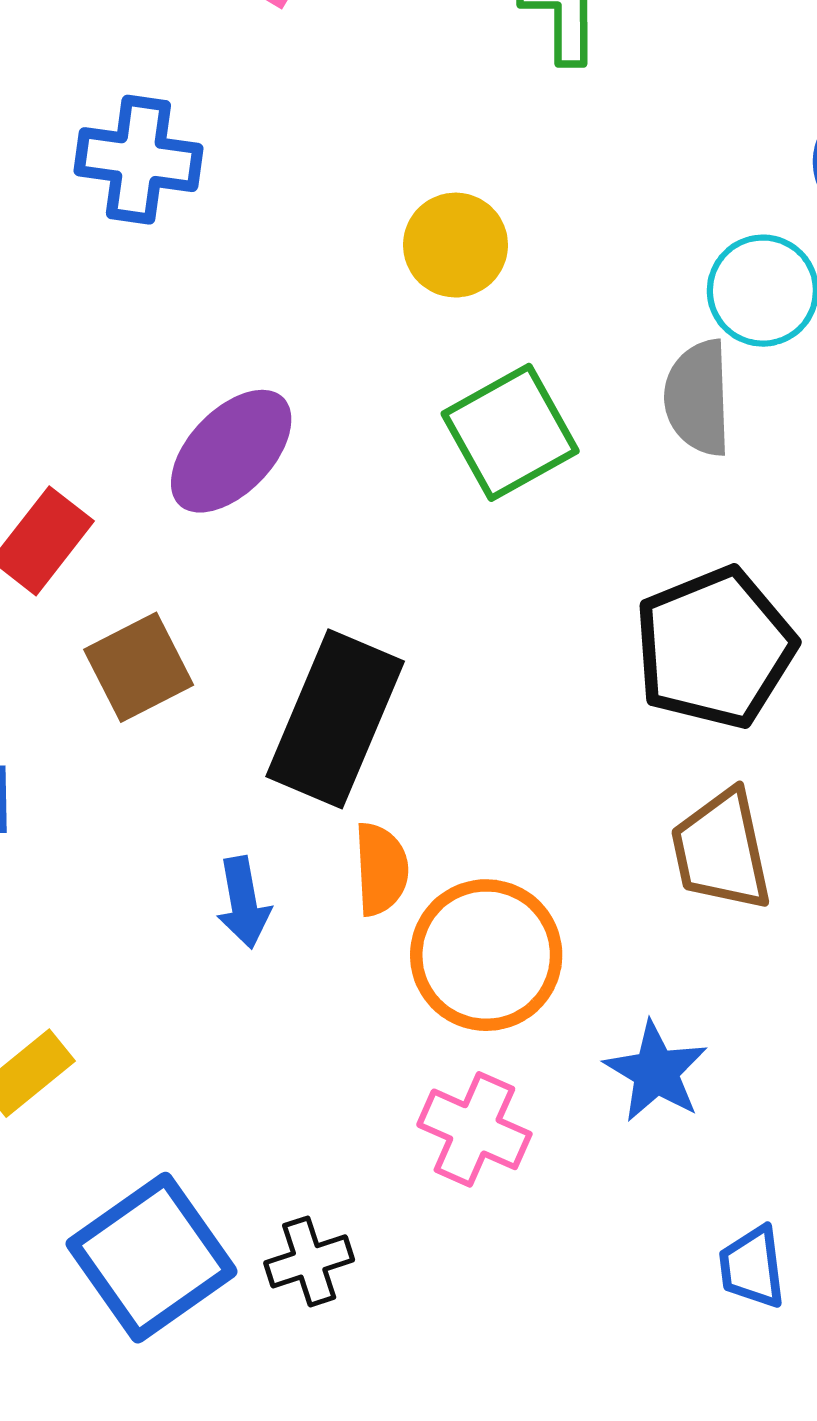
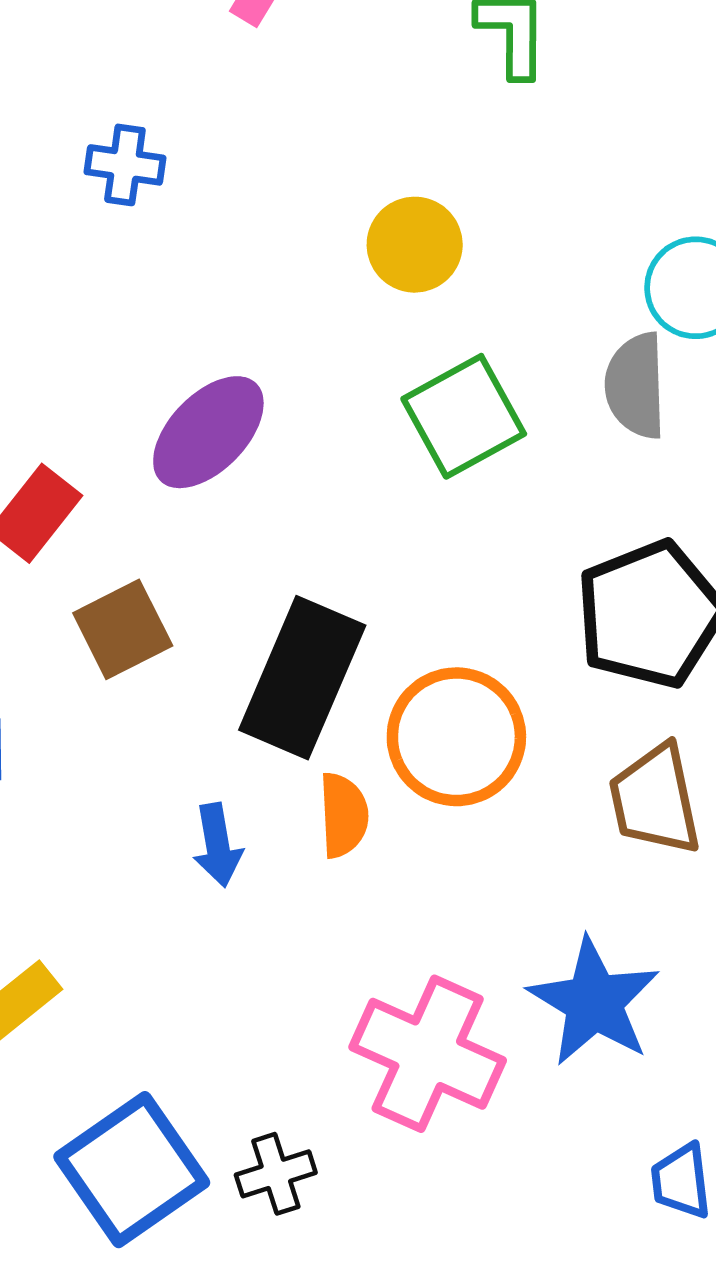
blue cross: (138, 160) -> (125, 165), size x0.7
orange circle: (486, 955) -> (456, 737), moved
blue star: (656, 1072) -> (594, 1002), size x1.4
pink cross: (474, 1129) -> (428, 1054), size x1.5

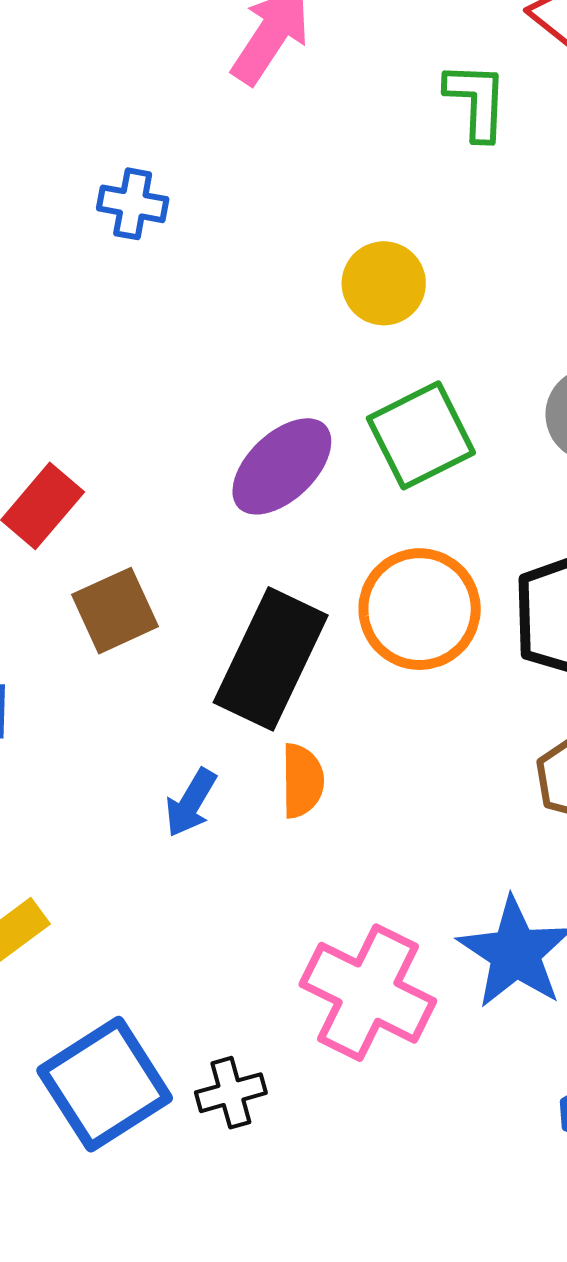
purple ellipse: (208, 432) -> (282, 466), moved
orange circle: (456, 737) -> (420, 609), moved
blue arrow: (217, 845) -> (191, 803), turned 38

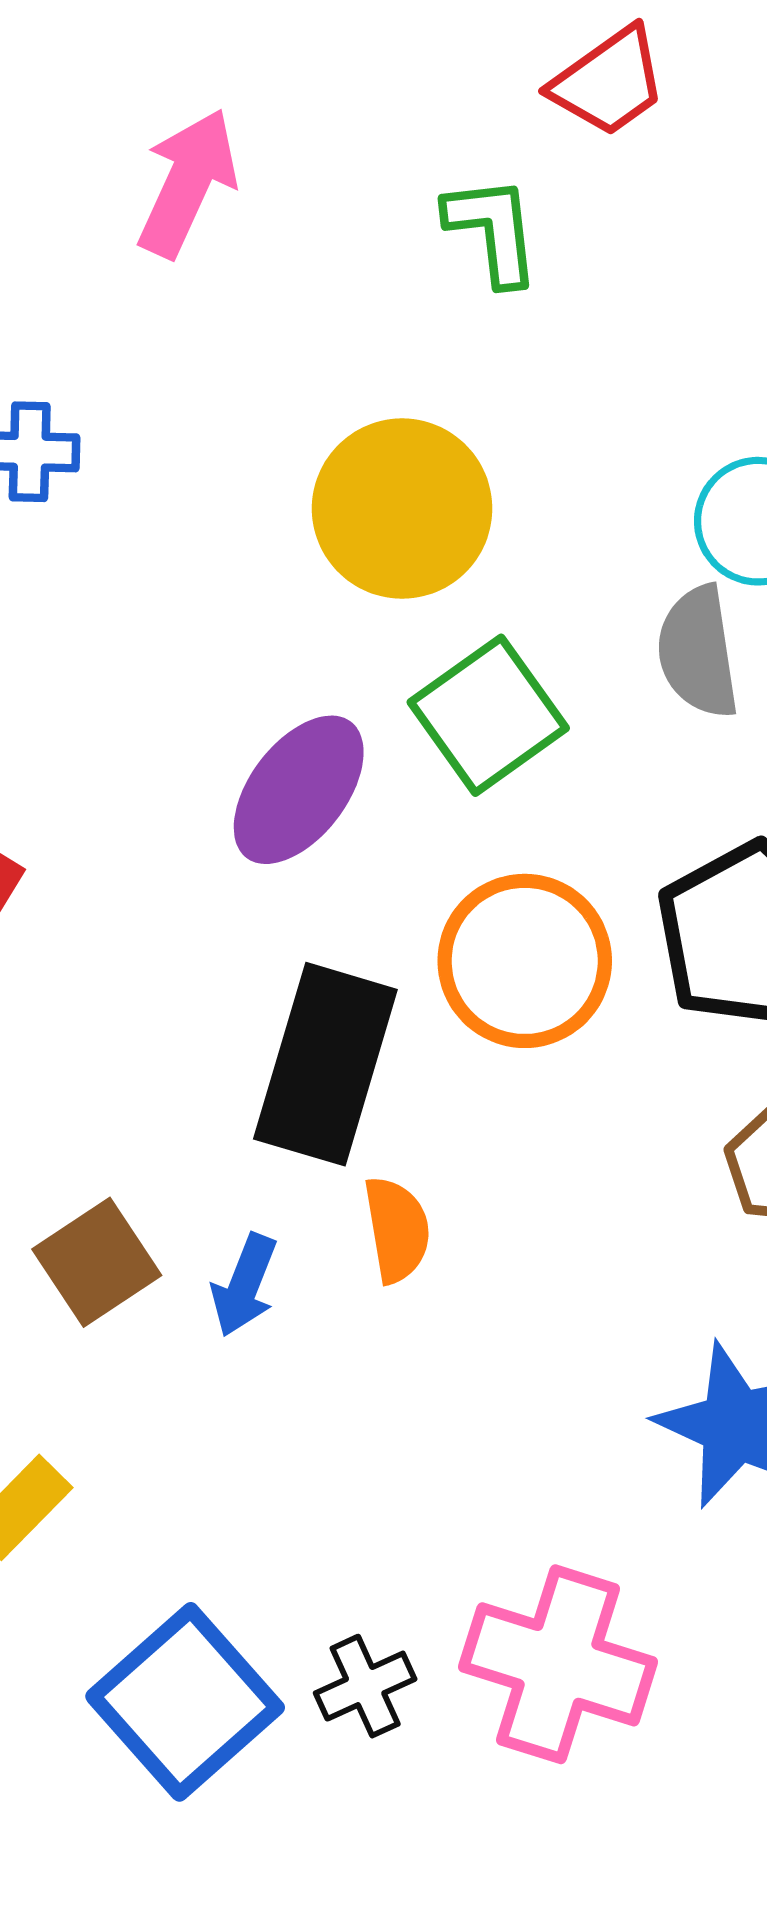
yellow circle: (384, 283) -> (402, 509), size x1.5
brown square: (115, 611) -> (97, 1262), moved
pink cross: (368, 993) -> (558, 1664), moved

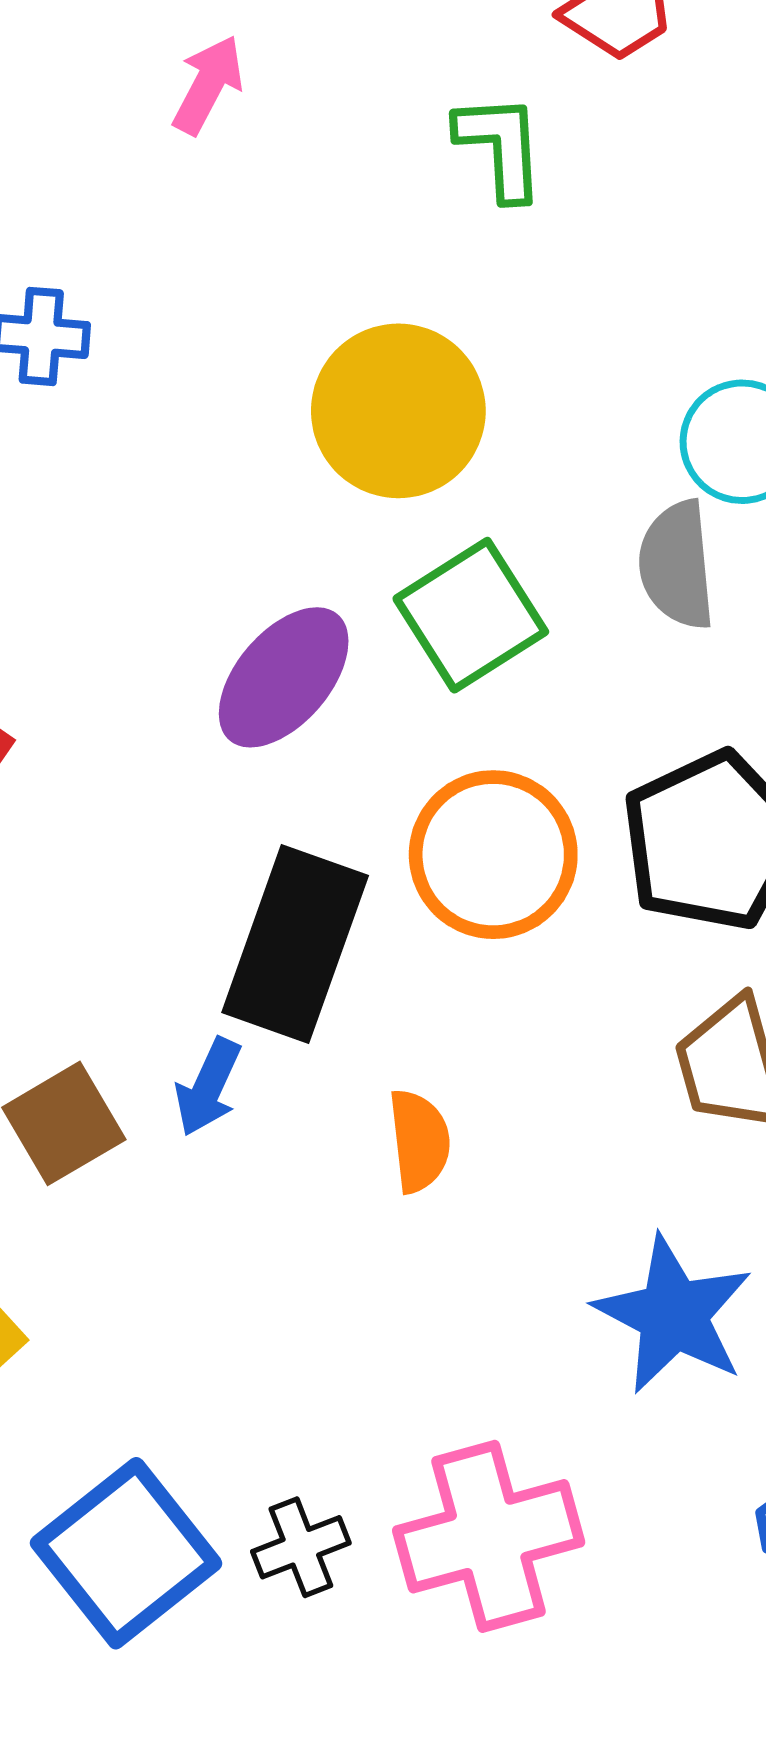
pink arrow: (188, 183) -> (208, 85), size x0.7
orange semicircle: (397, 1230) -> (419, 1141), moved
blue arrow: (244, 1285) -> (208, 1087), moved
pink cross: (558, 1664) -> (489, 1536), turned -36

